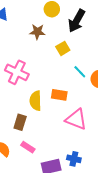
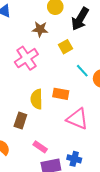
pink cross: (17, 72) -> (26, 58), moved, turned 30
pink rectangle: (28, 147) -> (40, 147), moved

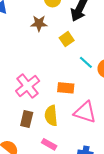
pink cross: (26, 58) -> (28, 86), moved
yellow semicircle: (37, 99) -> (51, 116), moved

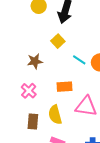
brown star: (39, 23) -> (35, 61), moved
pink cross: (28, 86) -> (29, 91), size x0.7

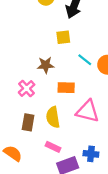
yellow square: (58, 41) -> (63, 37), turned 32
brown star: (35, 61) -> (46, 65), moved

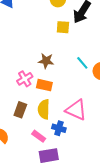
yellow square: (63, 37) -> (63, 27), moved
orange rectangle: (66, 88) -> (44, 85), moved
blue cross: (91, 154) -> (59, 128), moved

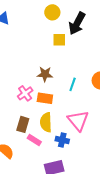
cyan line: (82, 63) -> (73, 84), moved, turned 64
pink triangle: (76, 110) -> (78, 121), turned 30
pink rectangle: (39, 136) -> (34, 140), moved

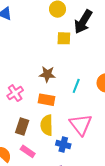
pink cross: (25, 93) -> (15, 93), moved
pink rectangle: (34, 140) -> (28, 151), moved

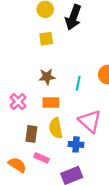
yellow square: (64, 38) -> (46, 39), moved

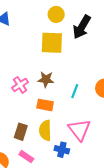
yellow square: (46, 39) -> (52, 43), size x1.6
pink cross: (18, 102) -> (20, 85), moved

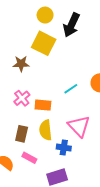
yellow square: (52, 43) -> (44, 43), turned 30
brown star: (46, 79) -> (21, 64), moved
pink cross: (20, 85) -> (22, 98), moved
cyan line: (75, 91) -> (71, 89), turned 40

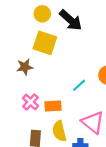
black arrow: (71, 25) -> (71, 20), turned -65

